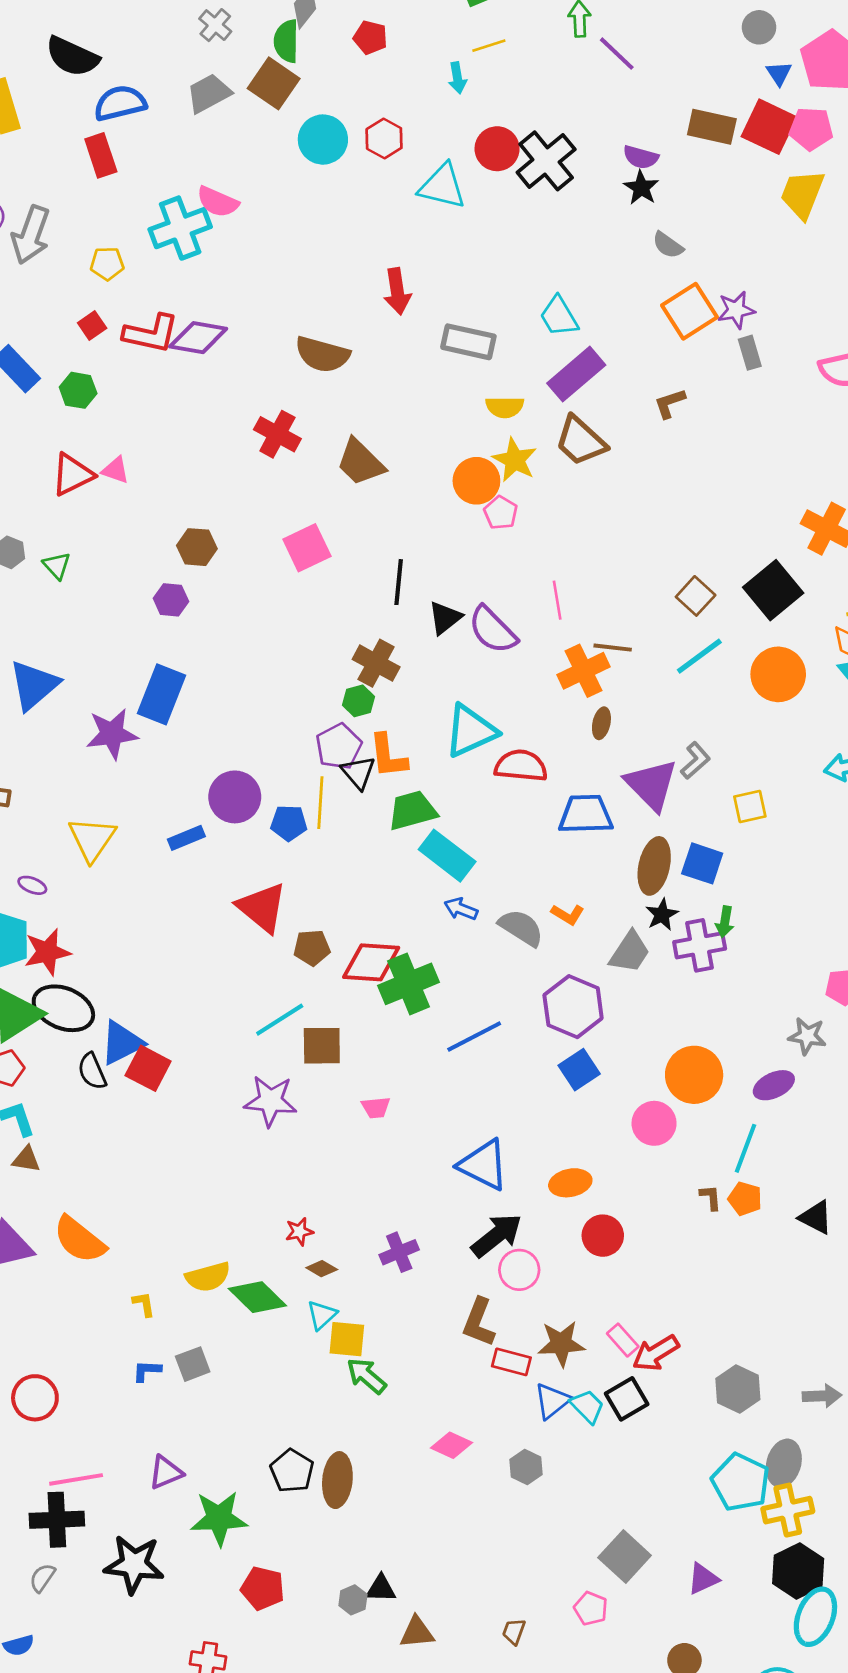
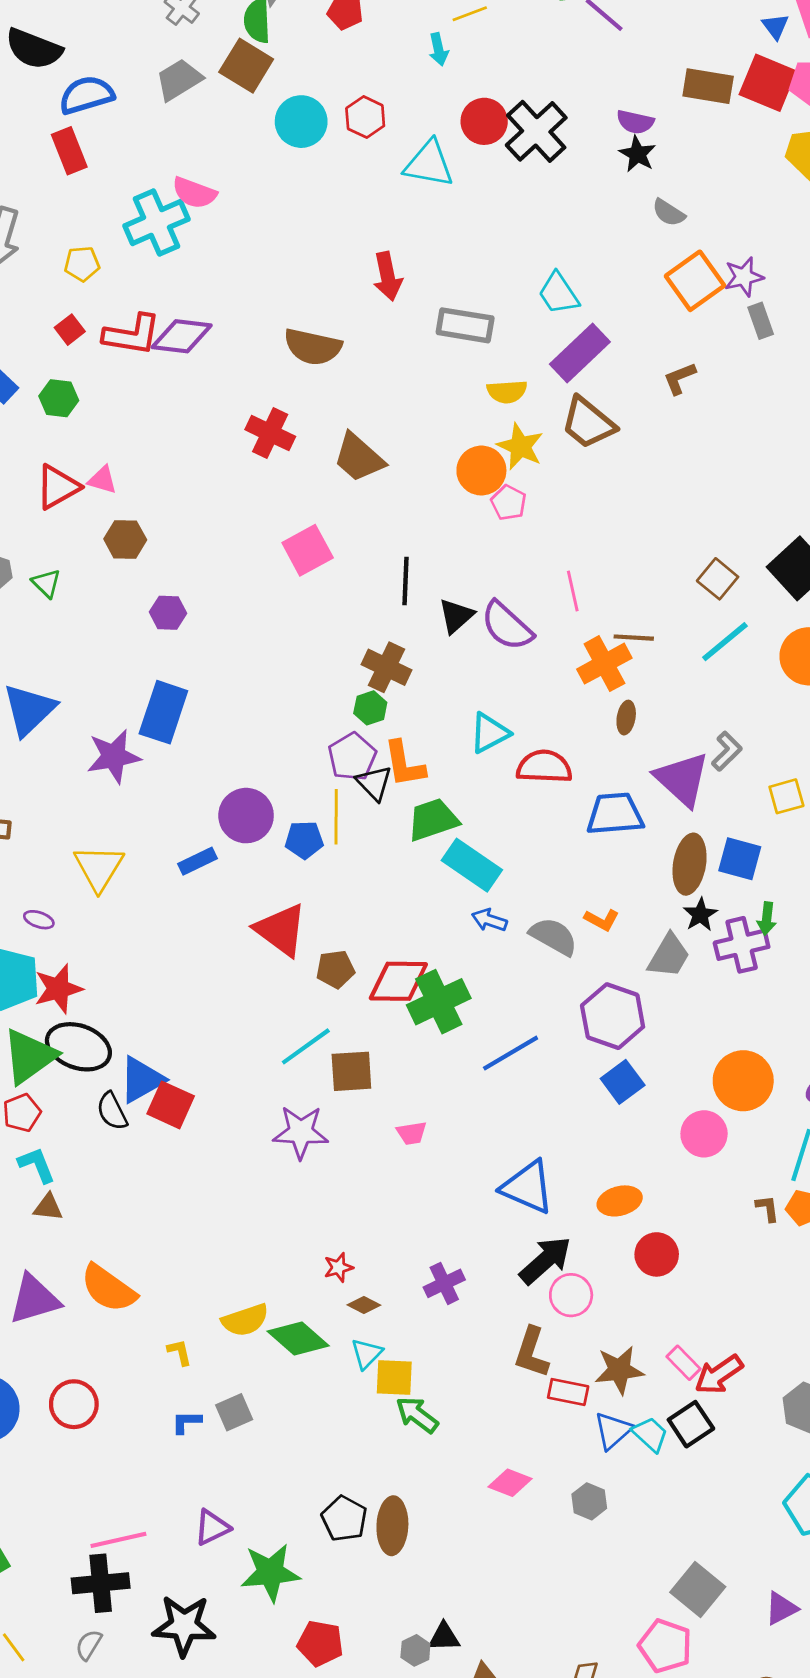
brown hexagon: (197, 547) -> (125, 539), moved
cyan triangle: (471, 731) -> (489, 733), size x0.7
red circle: (35, 1398) -> (74, 1404), moved
pink pentagon: (591, 1608) -> (665, 1646), size x1.5

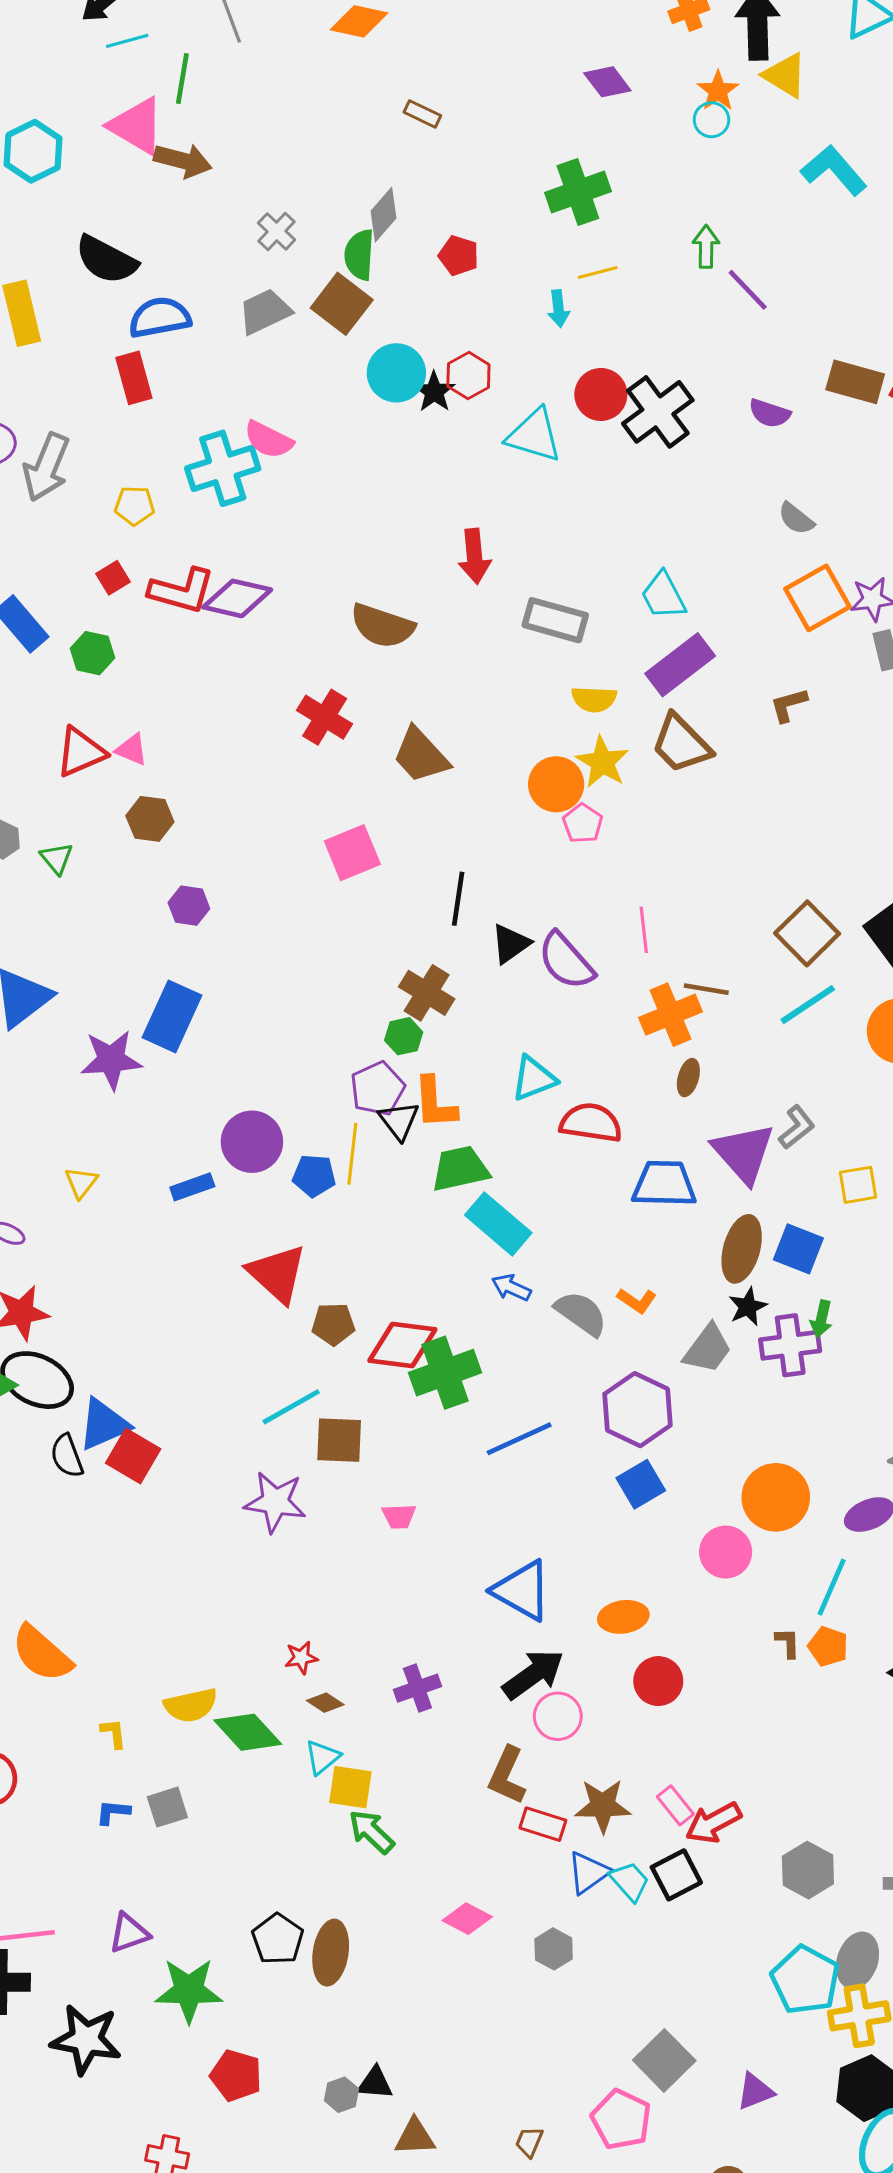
black star: (637, 154) -> (434, 392), moved
brown square: (718, 579) -> (807, 933), size x1.4
yellow triangle: (99, 868) -> (81, 1182), size x0.6

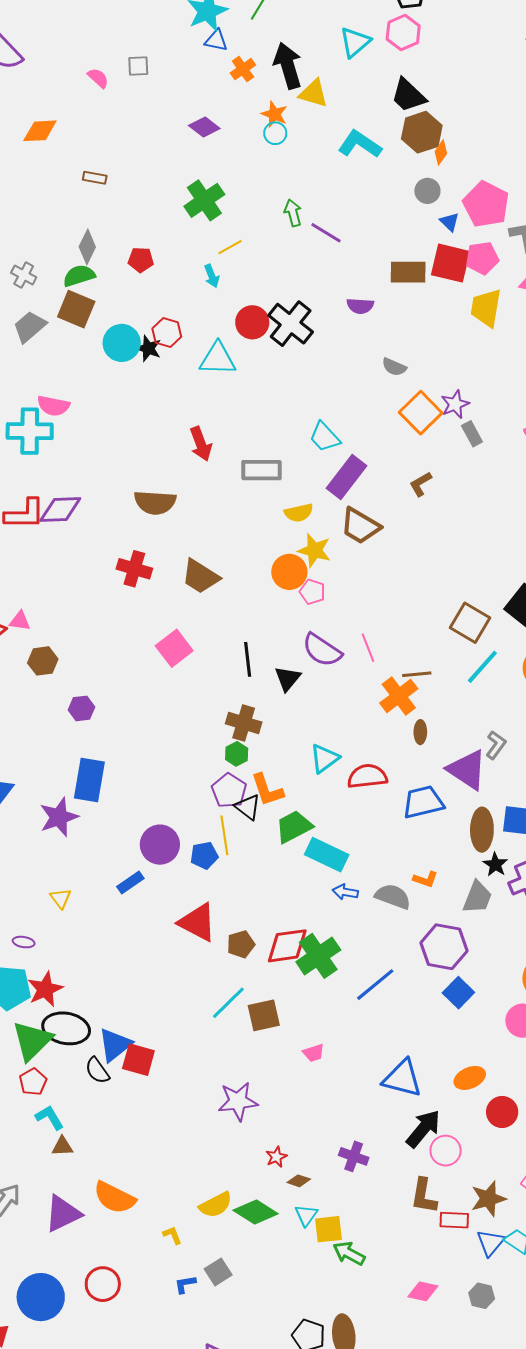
green semicircle: (359, 255) -> (79, 276), turned 84
cyan cross: (223, 468) -> (30, 431), turned 33
purple semicircle: (566, 961) -> (322, 650), moved
purple star: (275, 1502) -> (238, 1101), moved
purple cross: (417, 1688) -> (354, 1156), turned -36

